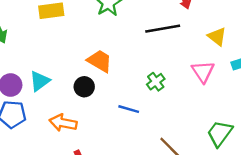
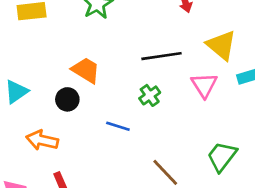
black line: (163, 29) -> (162, 56), moved
yellow triangle: (217, 37) -> (221, 45), size x1.4

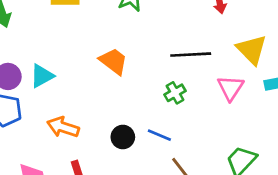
black circle: (67, 99) -> (123, 137), moved
blue line: (118, 126) -> (159, 135), moved

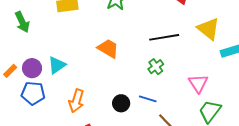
pink triangle: (231, 88) -> (198, 83), moved
orange arrow: (63, 127) -> (76, 101), turned -85

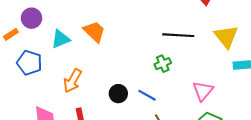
orange trapezoid: (108, 48) -> (94, 32), moved
purple circle: (32, 68) -> (32, 18), moved

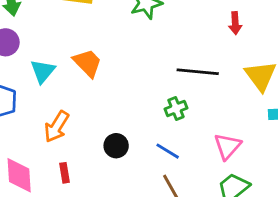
cyan triangle: (60, 39) -> (43, 71), turned -30
blue line: (147, 95) -> (168, 151), moved

